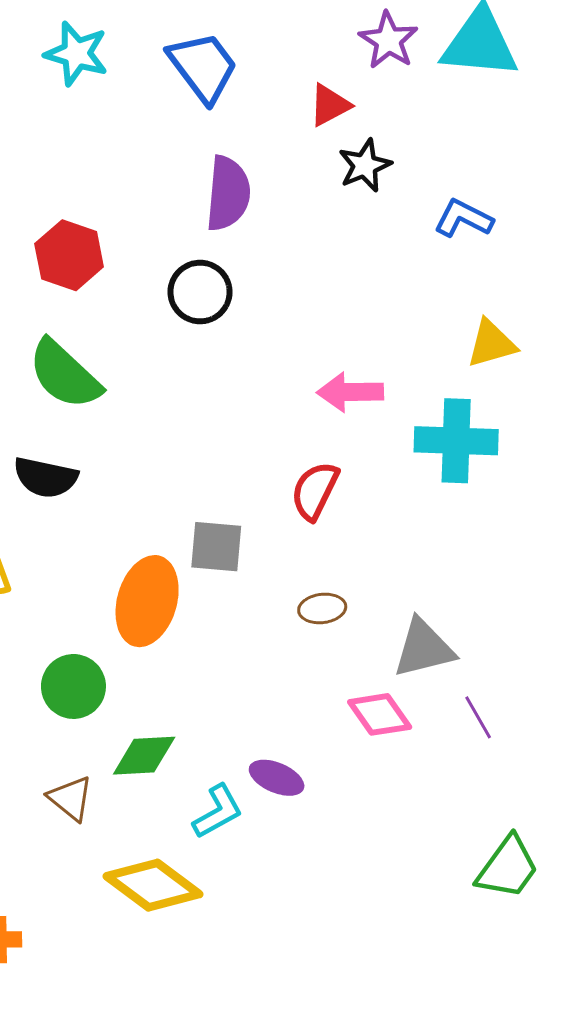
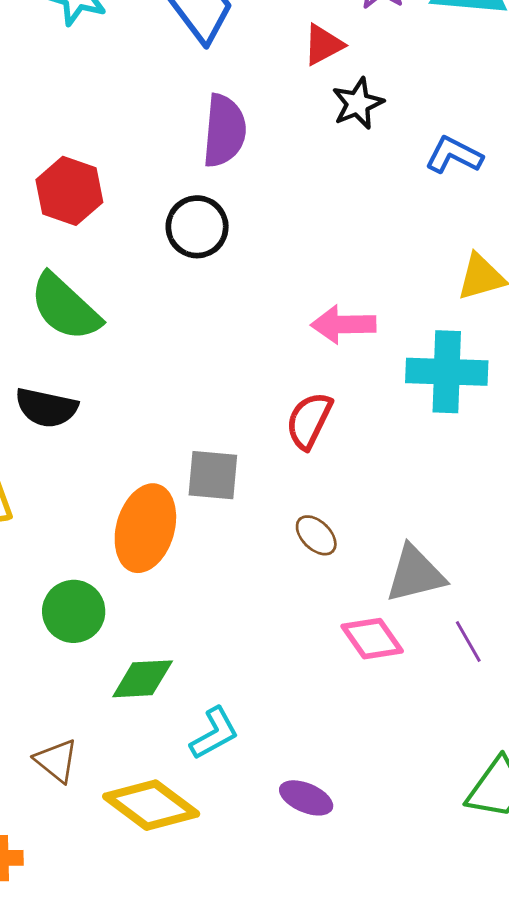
brown ellipse: (322, 608) -> (316, 535), turned 51
purple ellipse: (277, 778) -> (306, 798), moved
brown triangle: (71, 798) -> (56, 761), moved

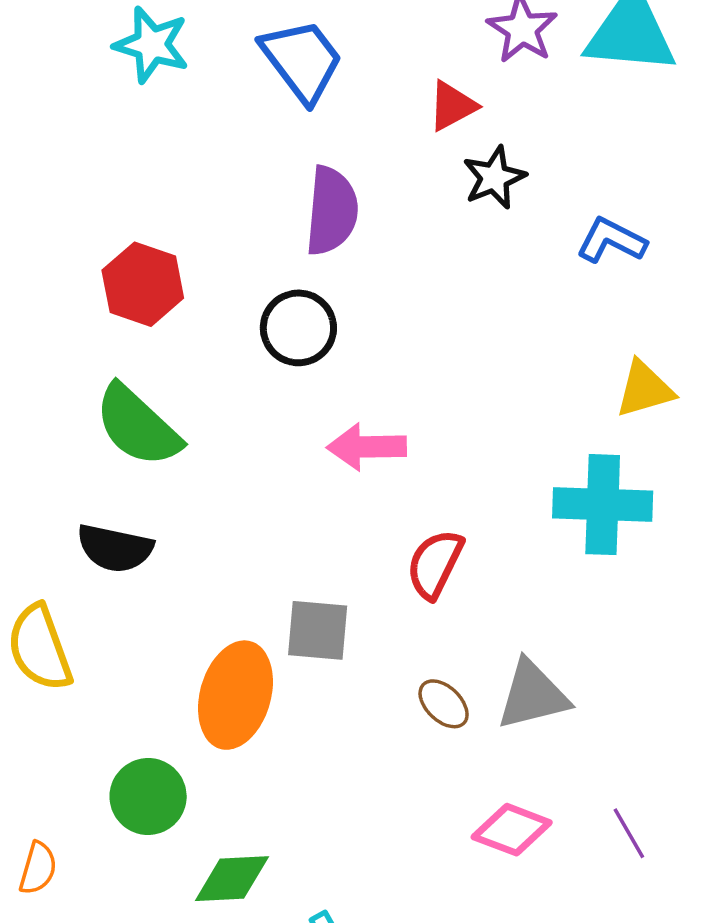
pink arrow: (343, 324) -> (367, 447), moved
gray triangle: (415, 574) -> (533, 695), moved
pink diamond: (372, 639) -> (512, 830), turned -34

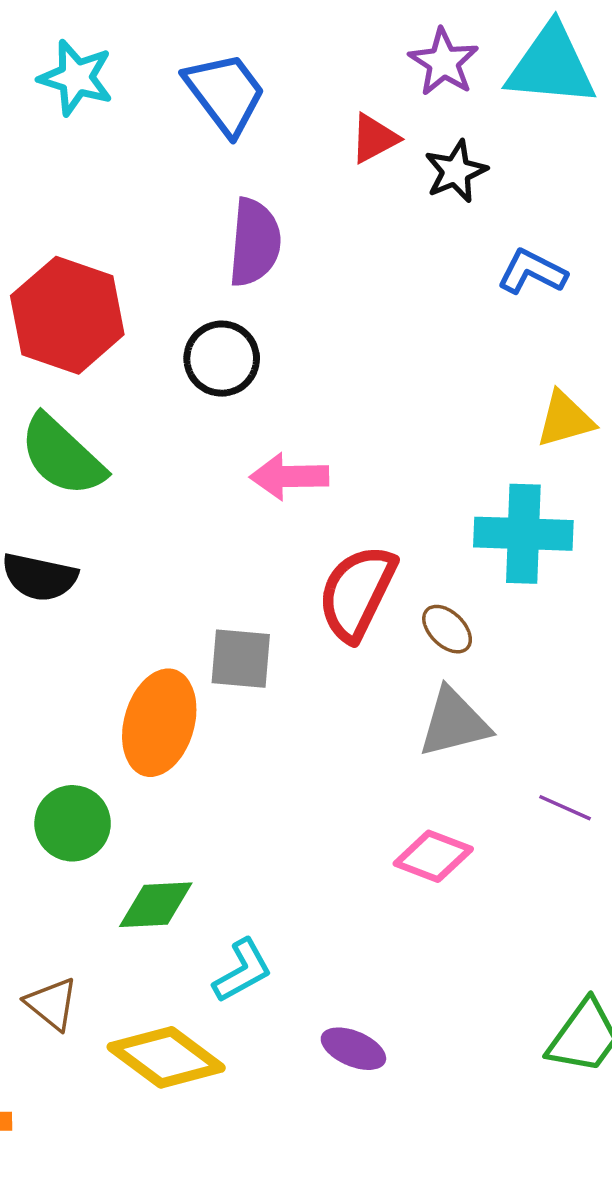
black star: (494, 178) -> (456, 171), moved
red hexagon: (143, 284) -> (67, 315), size x1.4
red semicircle: (435, 564) -> (357, 593), size x1.4
brown ellipse: (444, 704) -> (447, 629), moved
purple line: (629, 833) -> (565, 808), moved, turned -36

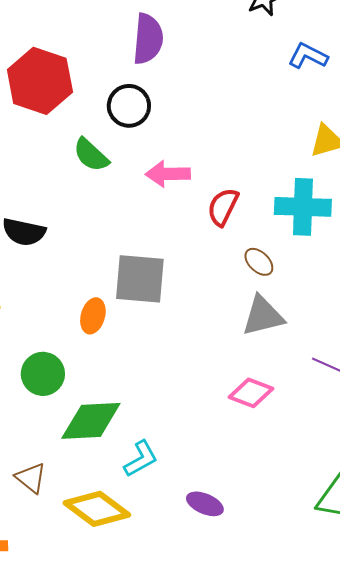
green semicircle: (62, 456) -> (91, 155), moved, size x0.7
red semicircle: (357, 593) -> (223, 207), moved, size x0.7
gray square: (241, 659) -> (140, 279), size x1.4
orange ellipse: (159, 723) -> (93, 316), size x0.6
green diamond: (156, 905) -> (91, 421), size x1.4

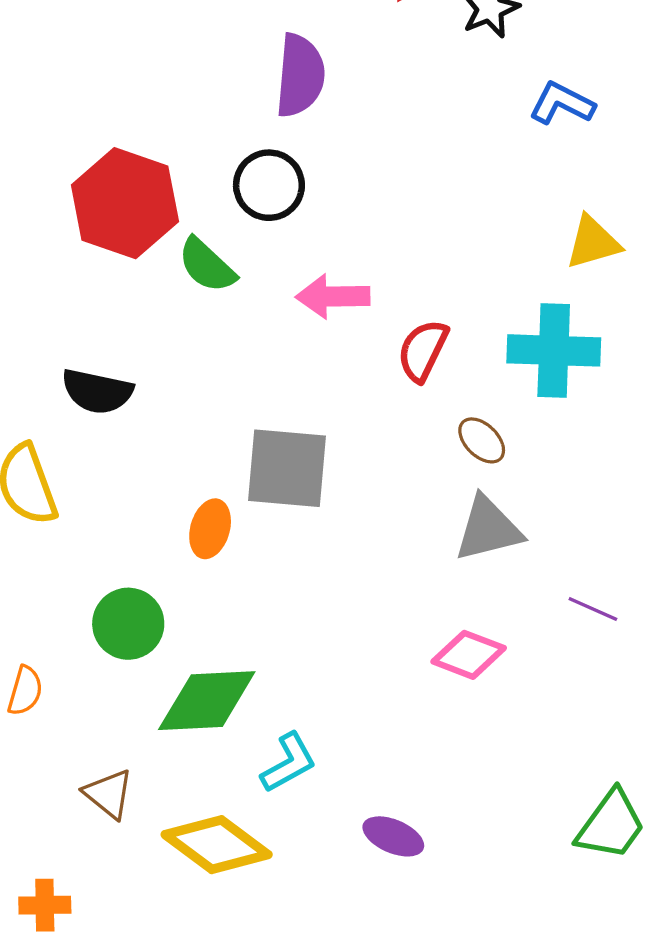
red hexagon: (40, 81) -> (125, 203), moved

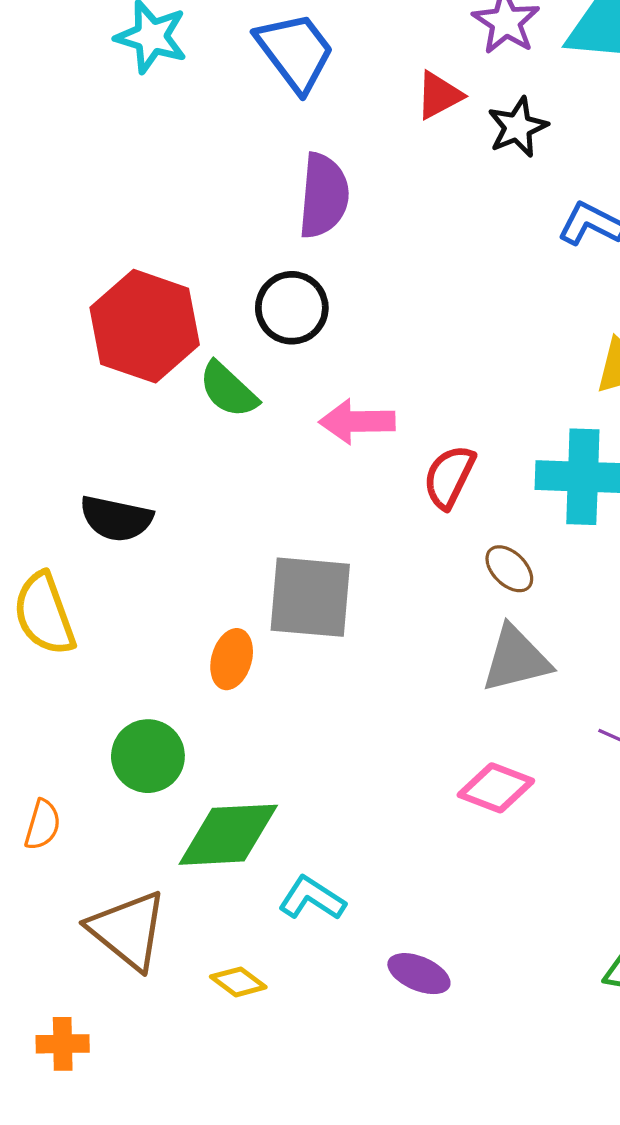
cyan L-shape: (289, 763) -> (312, 898), turned -118
brown triangle: (109, 794) -> (128, 930), size x1.6
yellow diamond: (217, 845) -> (238, 982), size x0.5

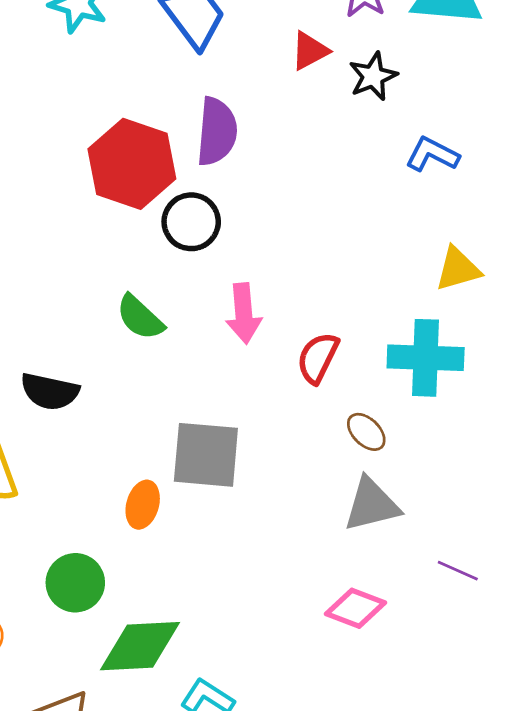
red hexagon: (145, 326) -> (132, 164), moved
green semicircle: (228, 390) -> (140, 317), moved
pink arrow: (357, 422) -> (244, 313), turned -94

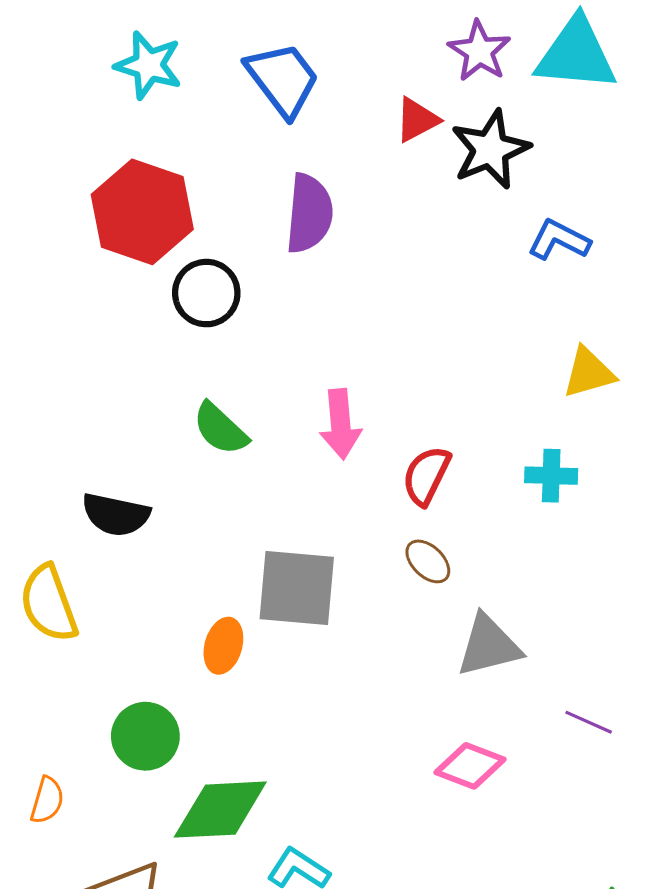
black star: (373, 76) -> (490, 149), size x1.4
red hexagon: (132, 164) -> (142, 212), moved
black circle: (191, 222) -> (206, 293), moved
cyan cross: (426, 358) -> (551, 476), size x0.6
brown ellipse: (366, 432) -> (428, 561), moved

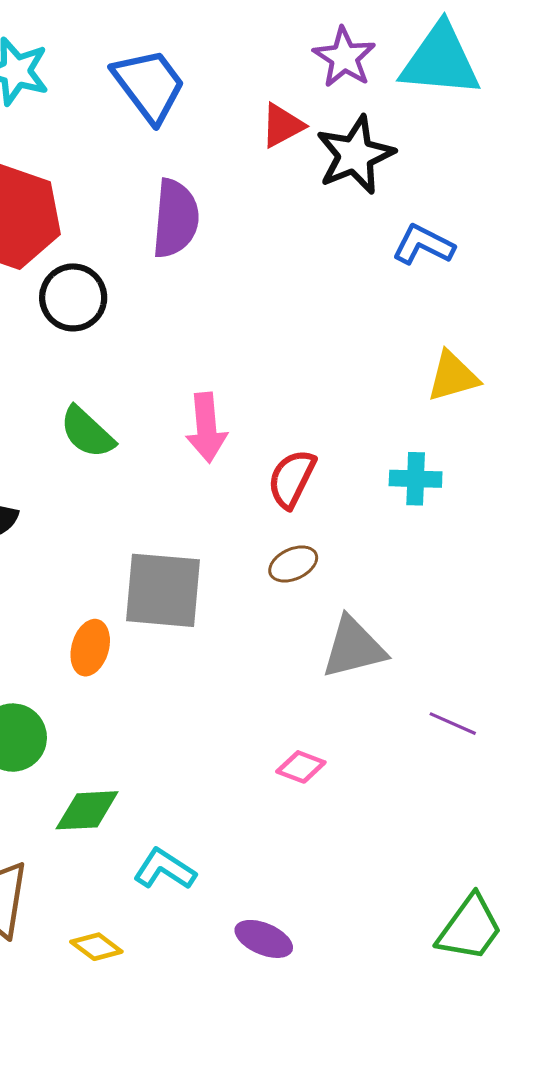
brown ellipse: (428, 561) -> (293, 564), turned -69
pink diamond: (470, 766) -> (301, 767), moved, size x0.7
green diamond: (220, 810) -> (87, 810), size x0.7

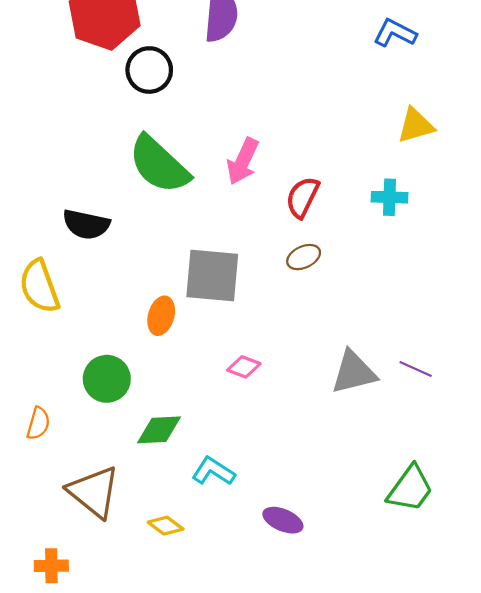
pink arrow: (206, 428) -> (243, 161), turned 30
green semicircle: (87, 432) -> (159, 165), size x1.6
gray triangle: (354, 648) -> (354, 372), moved
pink diamond: (301, 767) -> (244, 367), moved
green trapezoid: (470, 928) -> (410, 489), moved

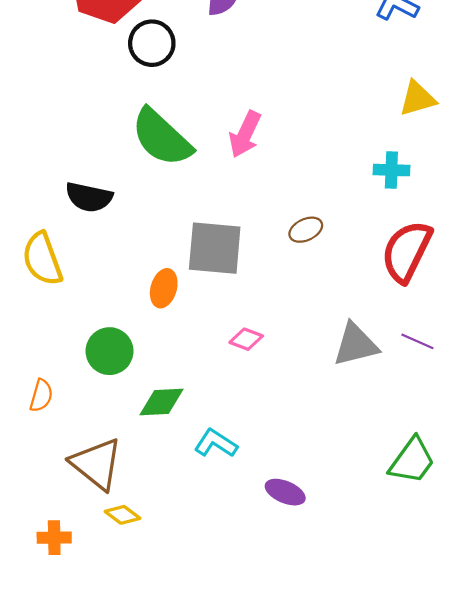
red semicircle: (303, 197) -> (407, 251), moved, size x1.5
yellow diamond: (166, 526) -> (123, 515), moved

